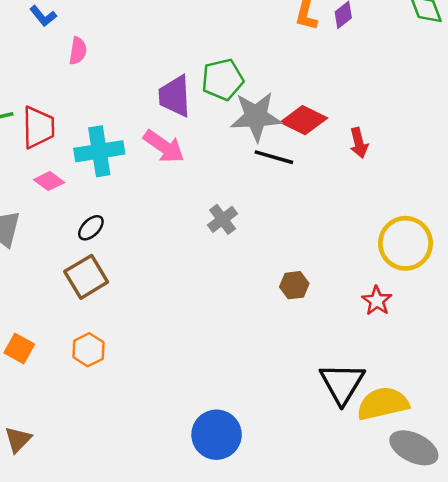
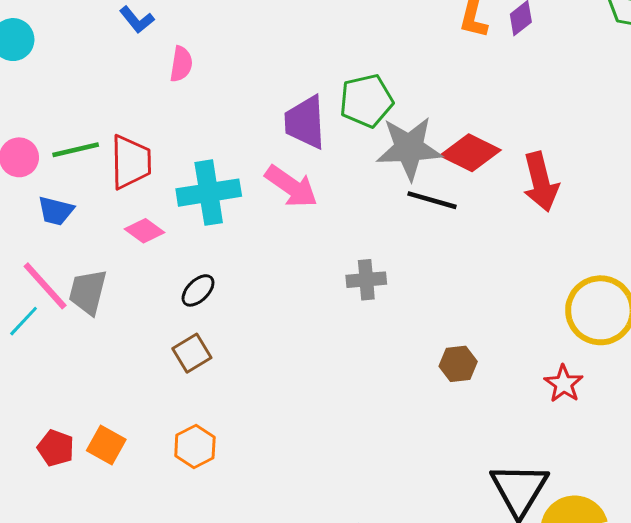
red arrow: (359, 143) -> (541, 182), size x1.5
gray cross: (223, 219) -> (366, 280), turned 32
brown square: (86, 277) -> (192, 353), size x0.7

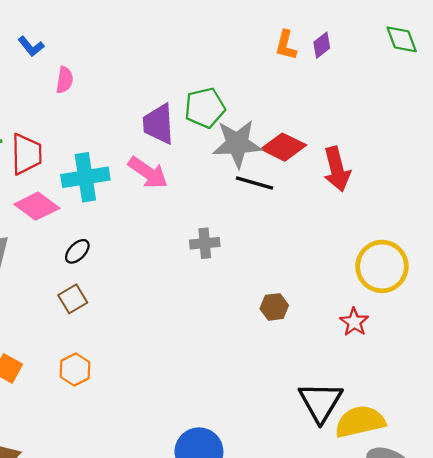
pink diamond: (144, 231) -> (37, 206), size x1.5

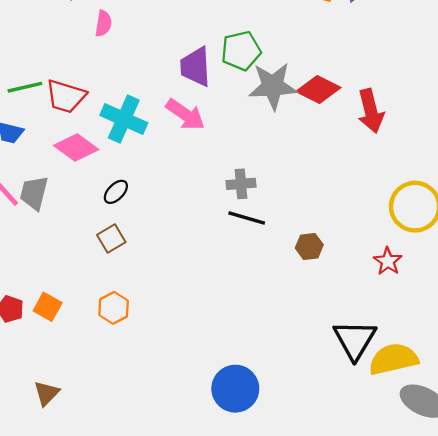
red trapezoid: (26, 154) -> (66, 96), turned 108
cyan cross: (85, 177) -> (124, 119), turned 33
black line: (255, 183) -> (247, 218), moved

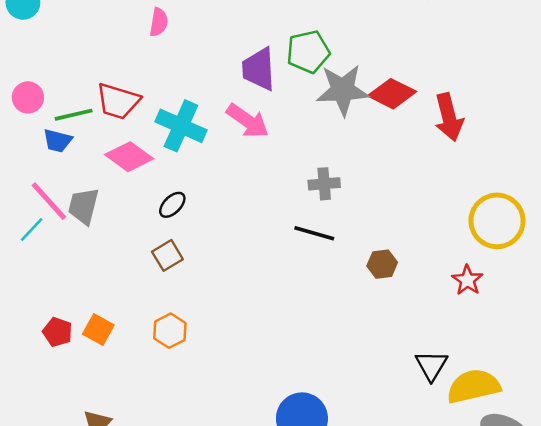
green line: (25, 87) -> (74, 115), moved
gray cross: (241, 184) -> (324, 184), moved
black triangle: (355, 340) -> (432, 365), size x0.7

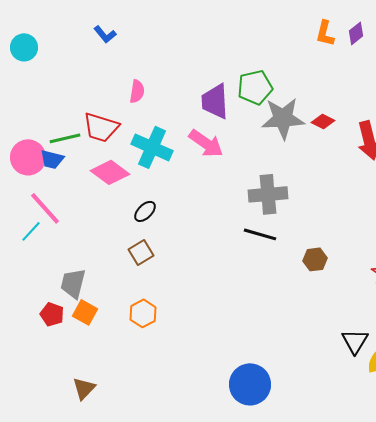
pink semicircle: (159, 22) -> (137, 91), moved
red diamond: (392, 94) -> (323, 121), size x0.6
pink circle: (28, 97) -> (28, 157), moved, size x1.4
gray cross: (324, 184) -> (268, 194), size x1.5
gray trapezoid: (83, 206) -> (73, 283), moved

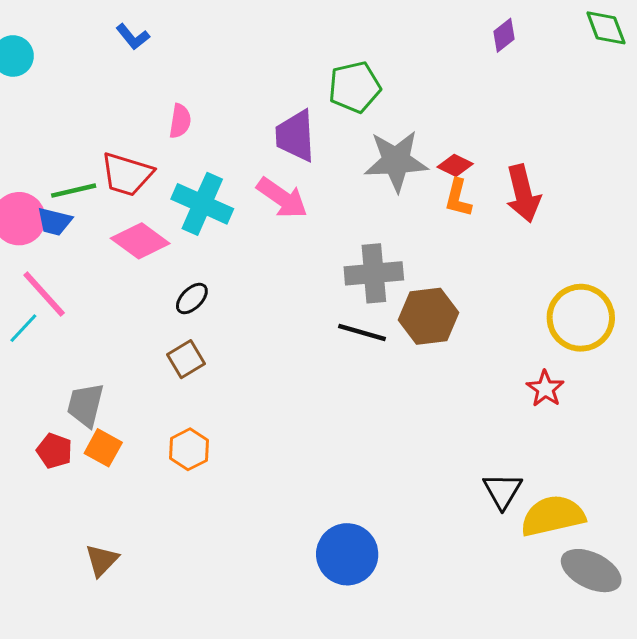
orange L-shape: (325, 33) -> (458, 198), moved
green pentagon: (255, 87) -> (355, 87), moved
brown hexagon: (315, 259) -> (428, 316), moved, size x1.6

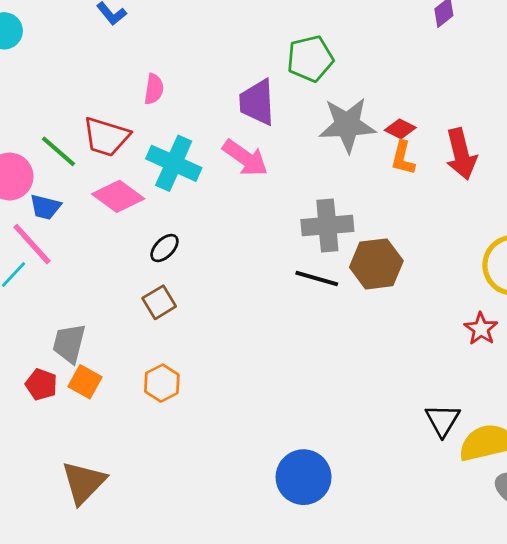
green line: (74, 191) -> (59, 151), turned 54
blue trapezoid: (54, 222) -> (45, 207), moved
brown triangle: (102, 560) -> (84, 482), size x1.5

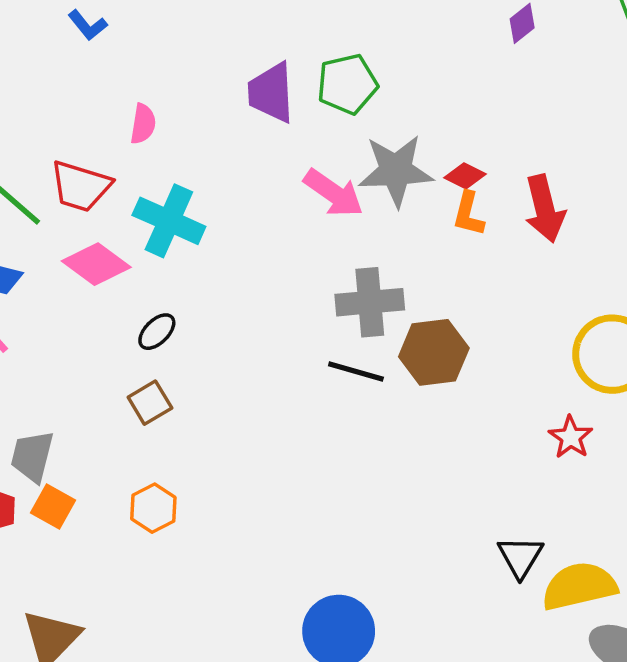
purple trapezoid: (257, 102) -> (271, 93), moved
pink arrow: (245, 158) -> (333, 193), moved

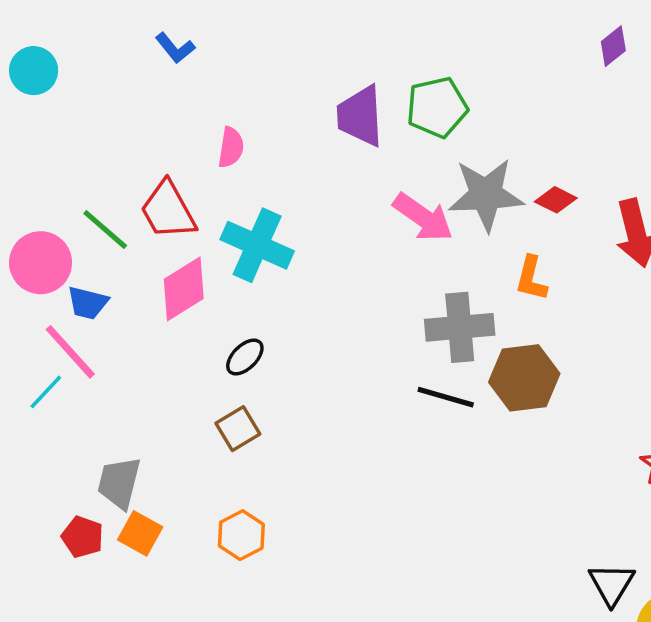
red trapezoid: (81, 186) -> (168, 210), turned 44
orange L-shape: (468, 214) -> (531, 278), moved
pink diamond: (96, 264) -> (184, 289), turned -68

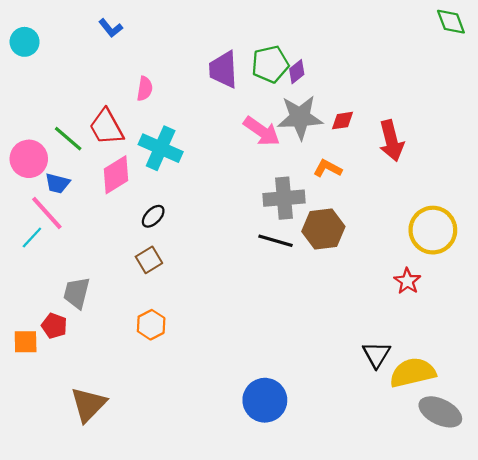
purple diamond: (613, 46) -> (297, 72), moved
red diamond: (556, 200) -> (342, 121), turned -35
orange L-shape: (531, 278) -> (328, 168), turned 104
orange square: (140, 533) -> (26, 342), moved, turned -30

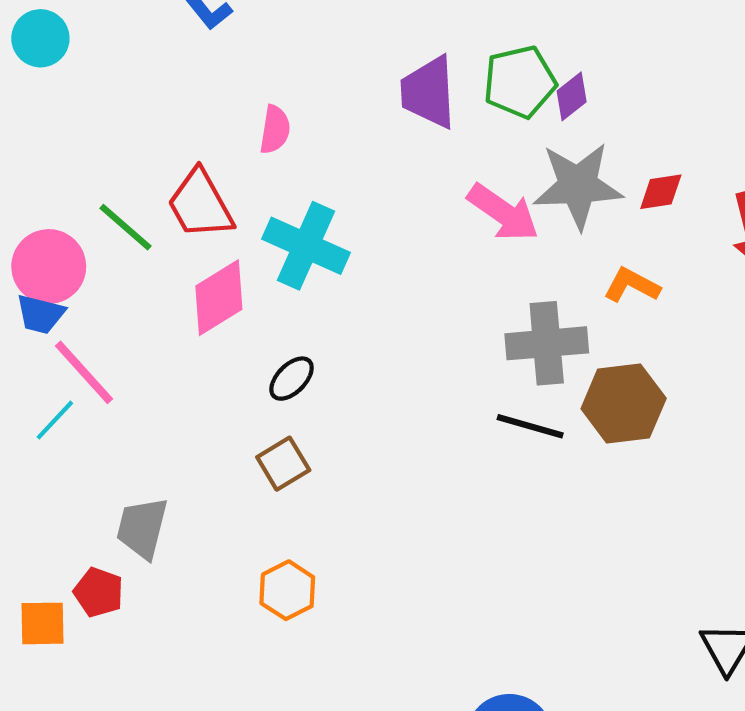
blue trapezoid: (57, 183) -> (40, 314), moved

